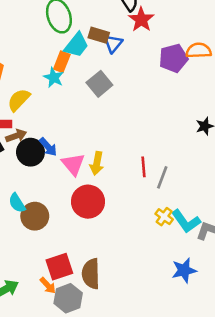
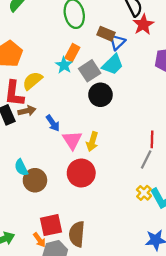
cyan trapezoid: (76, 45) -> (113, 64), moved
gray square: (99, 84) -> (90, 71), moved
black circle: (30, 152) -> (100, 95), moved
red line: (143, 167) -> (152, 139), moved

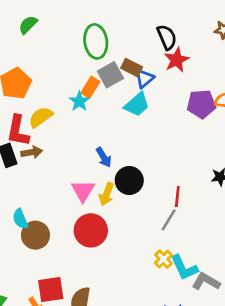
gray square: (90, 71) -> (110, 75), moved
black circle: (100, 95) -> (129, 180), moved
blue arrow: (53, 123) -> (104, 157), moved

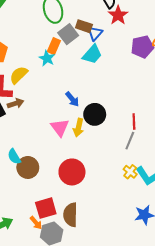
red circle: (91, 230) -> (72, 172), moved

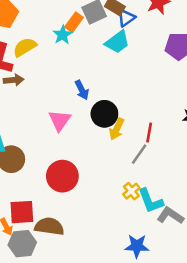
yellow arrow: (78, 128) -> (117, 129), moved
brown semicircle: (70, 215) -> (49, 226), turned 85

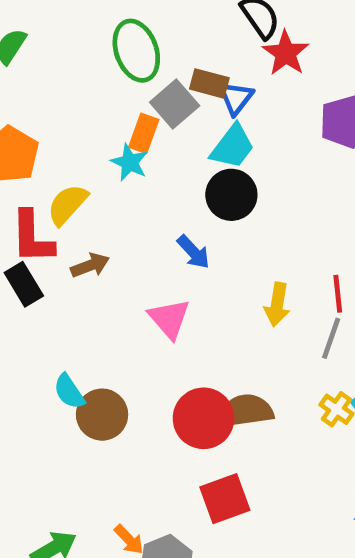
brown arrow: (14, 80) -> (90, 265), moved
black circle: (104, 114) -> (231, 195), moved
red square: (22, 212) -> (225, 499), moved
brown semicircle: (49, 226) -> (245, 411), moved

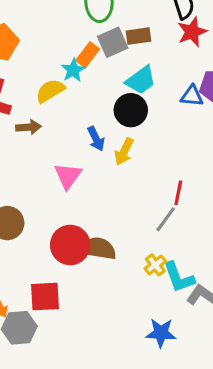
brown rectangle: (209, 83) -> (138, 36), turned -40
blue triangle: (236, 98) -> (192, 96), moved, turned 40
yellow semicircle: (67, 205) -> (50, 91), moved
yellow arrow: (277, 304) -> (124, 152), moved
red square: (225, 499) -> (45, 297), moved

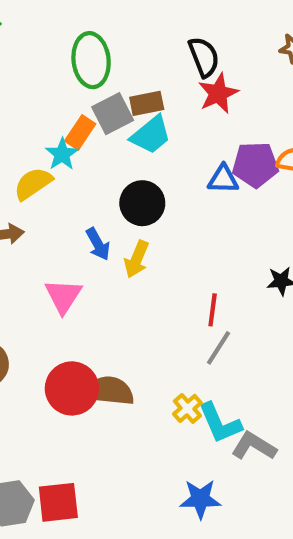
cyan trapezoid: (141, 80) -> (151, 135), moved
gray line: (166, 219) -> (218, 348), moved
red square: (45, 297) -> (58, 502), moved

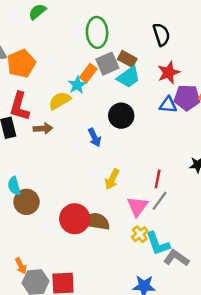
red star: (218, 93) -> (169, 73), moved
brown rectangle: (147, 103) -> (127, 59), turned 36
yellow arrow: (137, 259) -> (112, 179), moved
pink triangle: (63, 296) -> (137, 206), moved

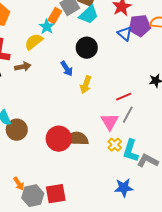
blue triangle: (168, 105) -> (125, 34), turned 42
yellow arrow: (112, 179) -> (86, 85), moved
red line: (158, 179) -> (124, 97), turned 63
cyan L-shape: (158, 244) -> (131, 151), turned 45

